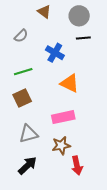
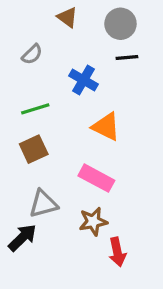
pink rectangle: (63, 117) -> (96, 178), turned 40
black arrow: (27, 166) -> (22, 238), moved

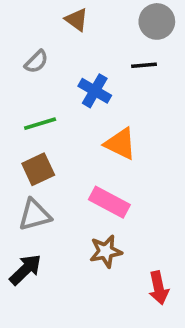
gray circle: (120, 24) -> (157, 21), moved
gray triangle: (43, 204) -> (35, 215), moved
red arrow: (117, 252) -> (159, 288), moved

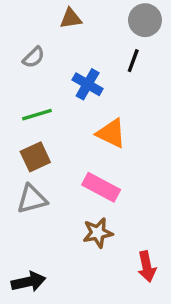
brown triangle: (77, 20) -> (71, 18), turned -45
black line: (144, 65) -> (133, 61), turned -65
black arrow: (25, 270) -> (29, 282), moved, turned 32

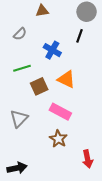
brown square: (35, 157) -> (39, 86), moved
gray triangle: (32, 199) -> (19, 119), turned -30
brown star: (98, 233) -> (58, 139), turned -30

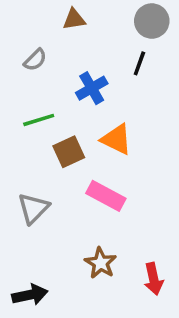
blue cross: (52, 50) -> (92, 88), turned 30
brown star: (58, 139) -> (101, 263), moved

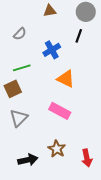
brown triangle: (74, 19) -> (50, 11), moved
brown square: (69, 152) -> (13, 89), moved
black arrow: (30, 295) -> (28, 160), moved

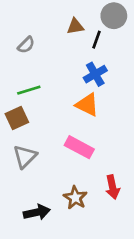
brown triangle: (50, 11) -> (75, 26), moved
black line: (79, 36) -> (97, 40), moved
blue cross: (52, 50) -> (95, 74), moved
red arrow: (87, 158) -> (112, 187), moved

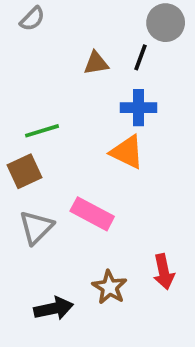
brown triangle: (75, 26) -> (96, 63), moved
gray semicircle: (26, 45) -> (32, 19), moved
blue cross: (95, 74) -> (139, 108), turned 30
pink rectangle: (79, 147) -> (92, 214), moved

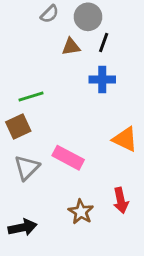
gray semicircle: (32, 19) -> (50, 14), moved
gray circle: (166, 23) -> (88, 17), moved
orange triangle: (127, 152) -> (125, 139), moved
black arrow: (54, 308) -> (23, 227), moved

